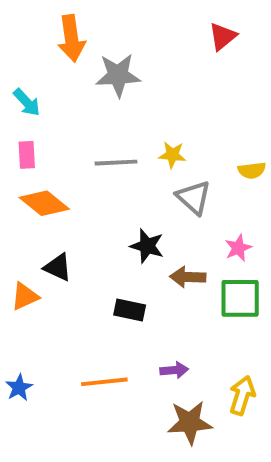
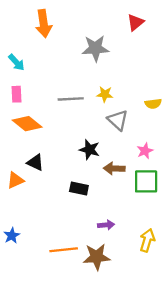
gray star: (118, 75) -> (95, 48), moved
orange line: (104, 382) -> (64, 250), moved
brown star: (190, 423) -> (97, 257), moved

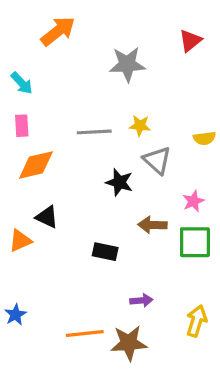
red triangle: (135, 22) -> (190, 41), moved
orange arrow: (44, 24) -> (58, 31), turned -120
orange diamond: (27, 124) -> (36, 165), turned -52
black star: (90, 150) -> (119, 182), moved

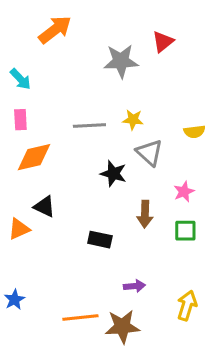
red triangle: (190, 41) -> (163, 42), moved
brown arrow: (152, 225) -> (145, 214), turned -90
green square: (195, 242) -> (185, 231), size x0.7

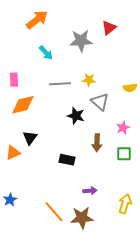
cyan arrow: (20, 79) -> (46, 53), moved
black triangle: (44, 207) -> (30, 138), turned 42
orange line: (80, 318) -> (54, 212), turned 55

